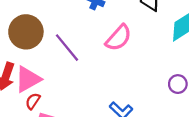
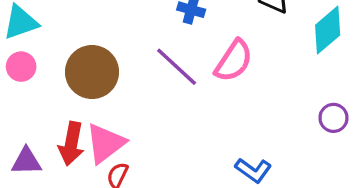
purple line: (67, 48) -> (177, 67), moved

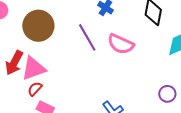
pink semicircle: (234, 61) -> (121, 44), turned 64

